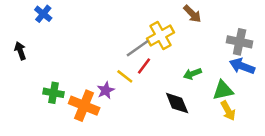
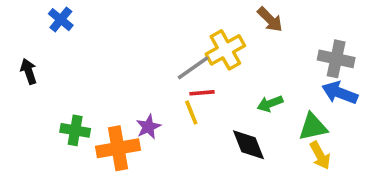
red line: (144, 66) -> (202, 93), turned 48
yellow line: (125, 76) -> (191, 112), moved, turned 30
orange cross: (84, 106) -> (118, 148), turned -32

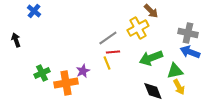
yellow cross: (225, 50) -> (138, 28), moved
green arrow: (270, 104) -> (151, 58), size x1.6
green cross: (75, 130) -> (42, 73), turned -35
black diamond: (249, 145) -> (153, 91), moved

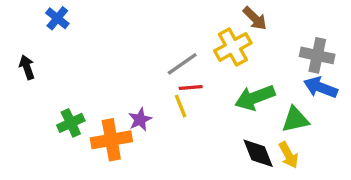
yellow arrow: (179, 87) -> (289, 155), moved

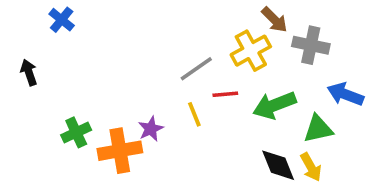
gray cross: (317, 55) -> (311, 45), moved
red line: (191, 87) -> (225, 94), moved

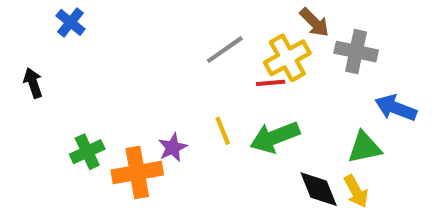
gray line: (196, 69) -> (225, 50), moved
red line: (225, 94) -> (271, 83), moved
green arrow: (274, 105) -> (275, 137), moved

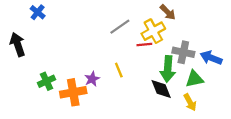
gray cross: (356, 52) -> (183, 52), moved
black arrow: (33, 83) -> (18, 44), size x1.5
green arrow: (275, 137) -> (168, 69), moved, turned -65
black diamond: (319, 189) -> (161, 89), moved

